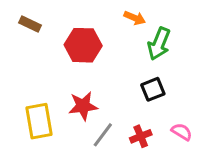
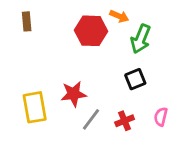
brown rectangle: (30, 24) -> (27, 21), turned 60
red hexagon: (83, 45) -> (91, 31), moved
pink semicircle: (182, 132) -> (161, 117), turned -108

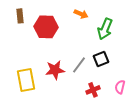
orange arrow: (119, 16) -> (81, 14), moved
red hexagon: (91, 31) -> (46, 27), moved
gray line: (91, 119) -> (79, 65), moved

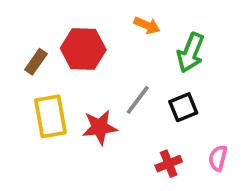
brown rectangle: (20, 16) -> (36, 62), moved, turned 40
gray line: (79, 65) -> (138, 100), moved
yellow rectangle: (26, 80) -> (50, 116), moved

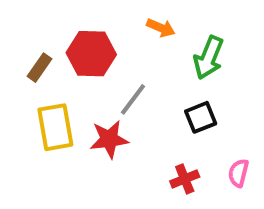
gray line: (138, 100) -> (133, 99), moved

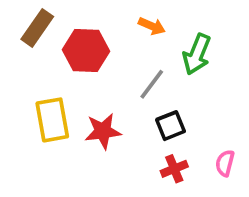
brown rectangle: (40, 68) -> (37, 28), moved, size x1.4
gray line: (133, 99) -> (152, 84), moved
black square: (201, 117) -> (170, 126), moved

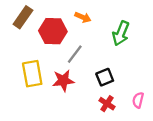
orange arrow: (152, 26) -> (83, 17), moved
gray line: (152, 84) -> (75, 54), moved
red cross: (174, 169) -> (107, 104), turned -35

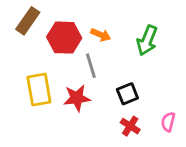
orange arrow: (83, 17) -> (101, 35), moved
gray line: (75, 54) -> (91, 66), turned -54

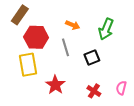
red hexagon: (64, 38) -> (36, 37), moved
black square: (127, 94) -> (92, 57), moved
red star: (77, 98) -> (55, 85), moved, turned -30

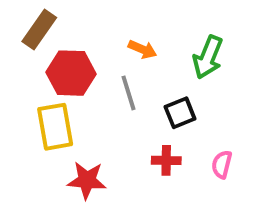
red star: (55, 85) -> (87, 180), moved, turned -30
pink semicircle: (121, 88) -> (222, 164), moved
red cross: (94, 91) -> (166, 160), moved, turned -32

